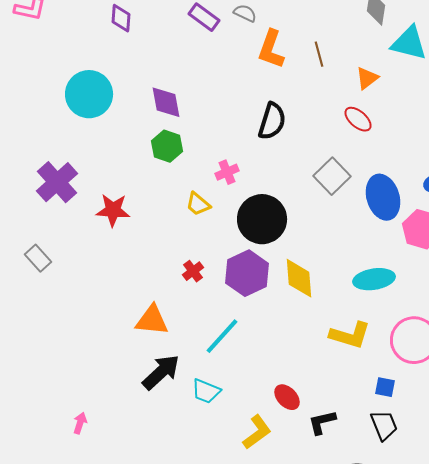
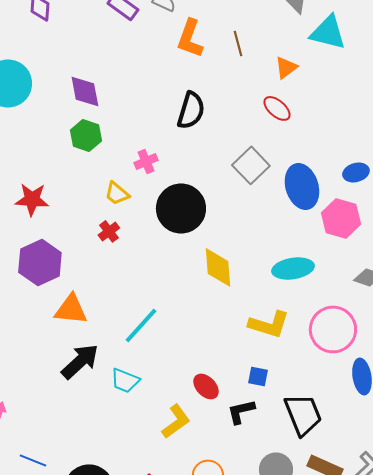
red cross: (193, 271) -> (109, 231), moved
purple hexagon: (247, 273) -> (40, 262), moved
blue square: (385, 387) -> (258, 376), moved
black trapezoid: (384, 425) -> (303, 414), size x1.4

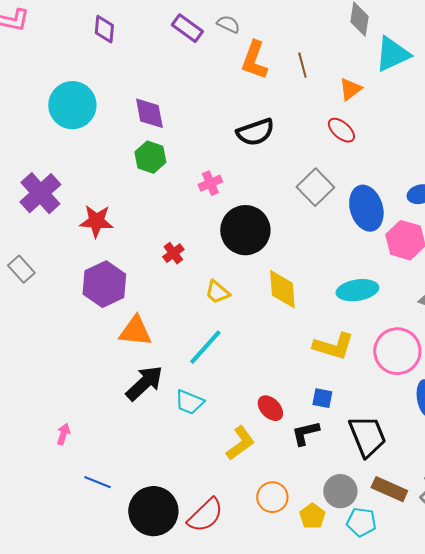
cyan triangle: (328, 32) -> (392, 54), turned -39
black semicircle: (191, 110) -> (255, 132), turned 54
yellow trapezoid: (117, 193) -> (217, 292), moved

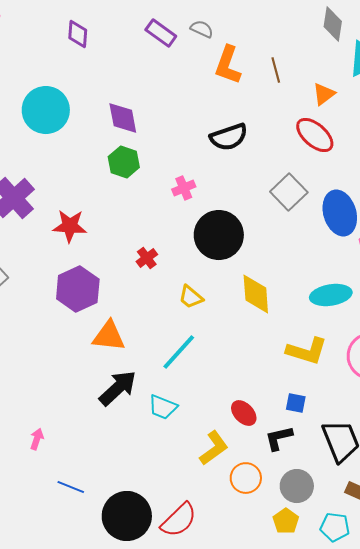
red ellipse: (341, 130) -> (315, 135), size x1.4
gray circle: (340, 491) -> (297, 486), moved
orange circle: (272, 497) -> (246, 478), moved

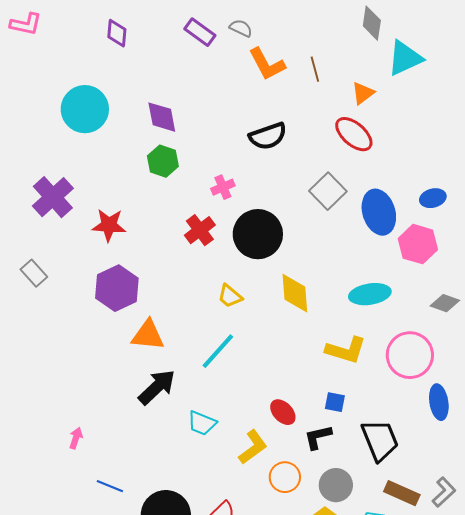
orange L-shape: (228, 65) -> (267, 64), turned -48
red cross: (147, 258) -> (200, 230), moved, size x1.4
cyan trapezoid: (163, 407) -> (202, 423), moved

